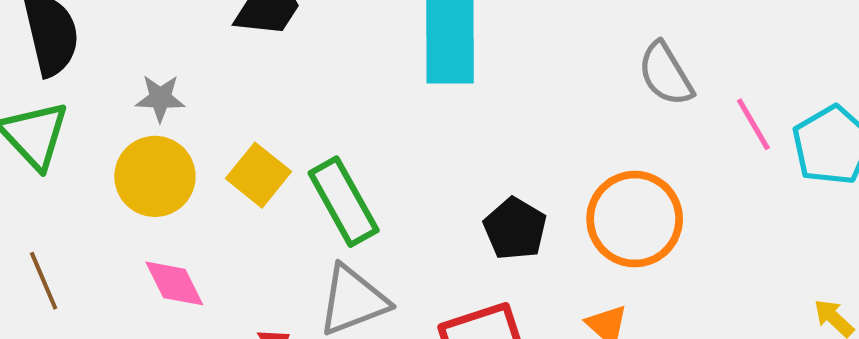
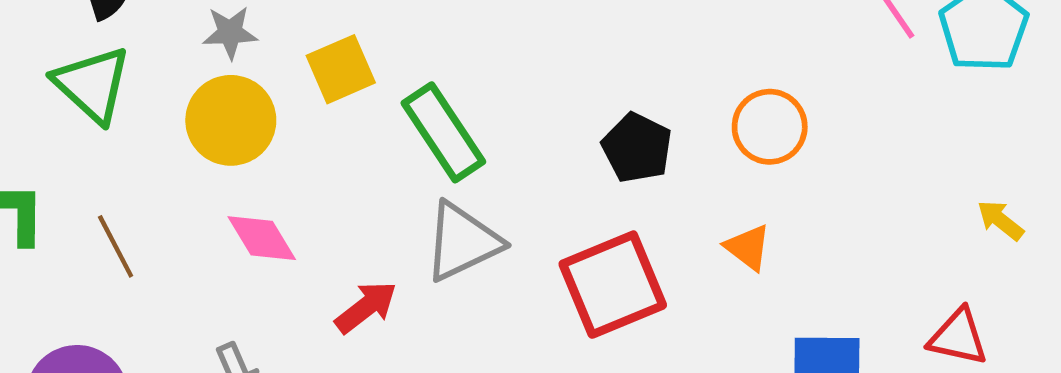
yellow square: (258, 175) -> (341, 69), moved, turned 32
orange circle: (635, 219) -> (770, 127), size x0.7

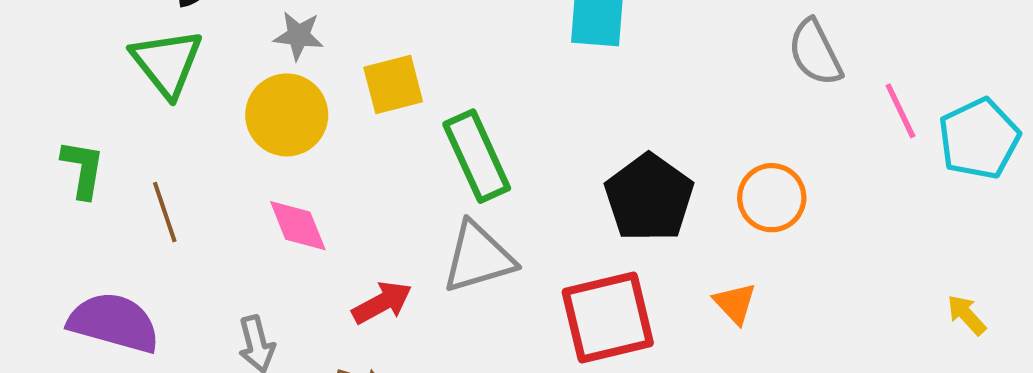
black pentagon: (637, 148) -> (649, 198), size x1.4

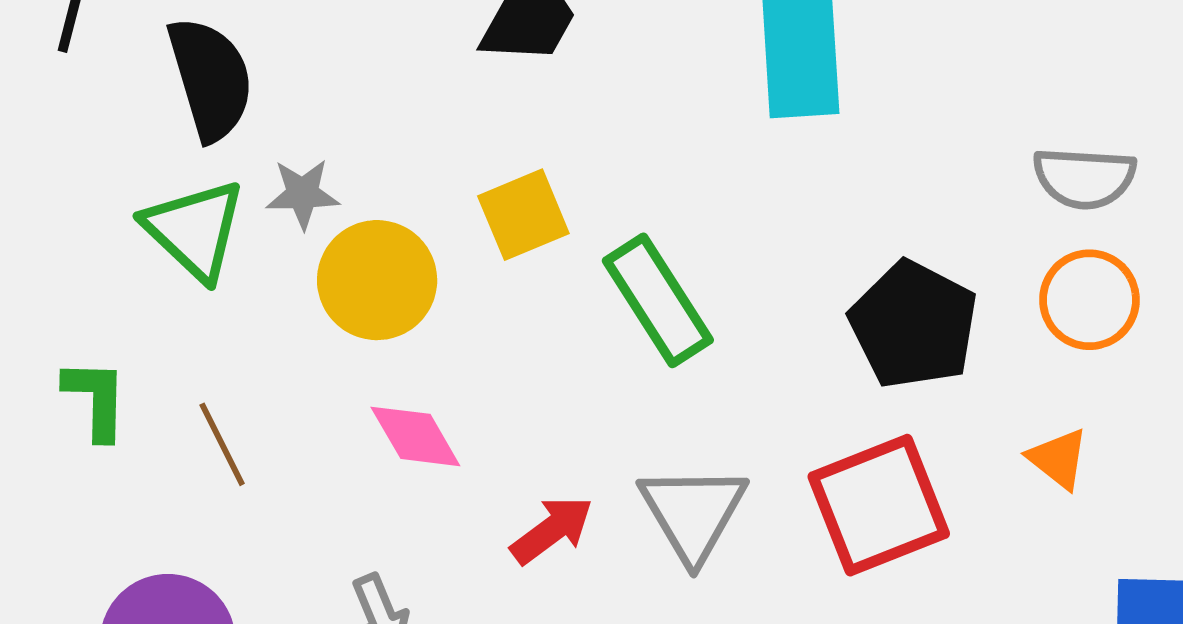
gray star: (299, 36) -> (303, 194), moved
gray semicircle: (815, 52) -> (1084, 178), moved, turned -52
gray triangle: (478, 257) -> (693, 513), moved, turned -36

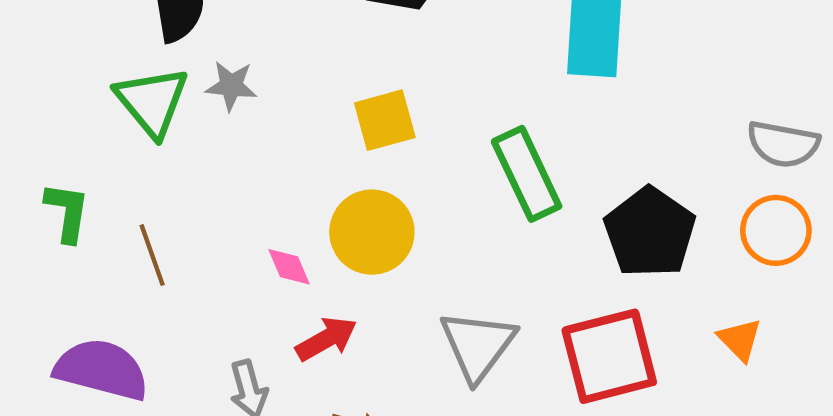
yellow circle: (377, 280) -> (372, 232), moved
green rectangle: (658, 300) -> (527, 174), moved
pink diamond: (415, 436) -> (289, 267), size x0.7
red arrow: (552, 530) -> (326, 339), moved

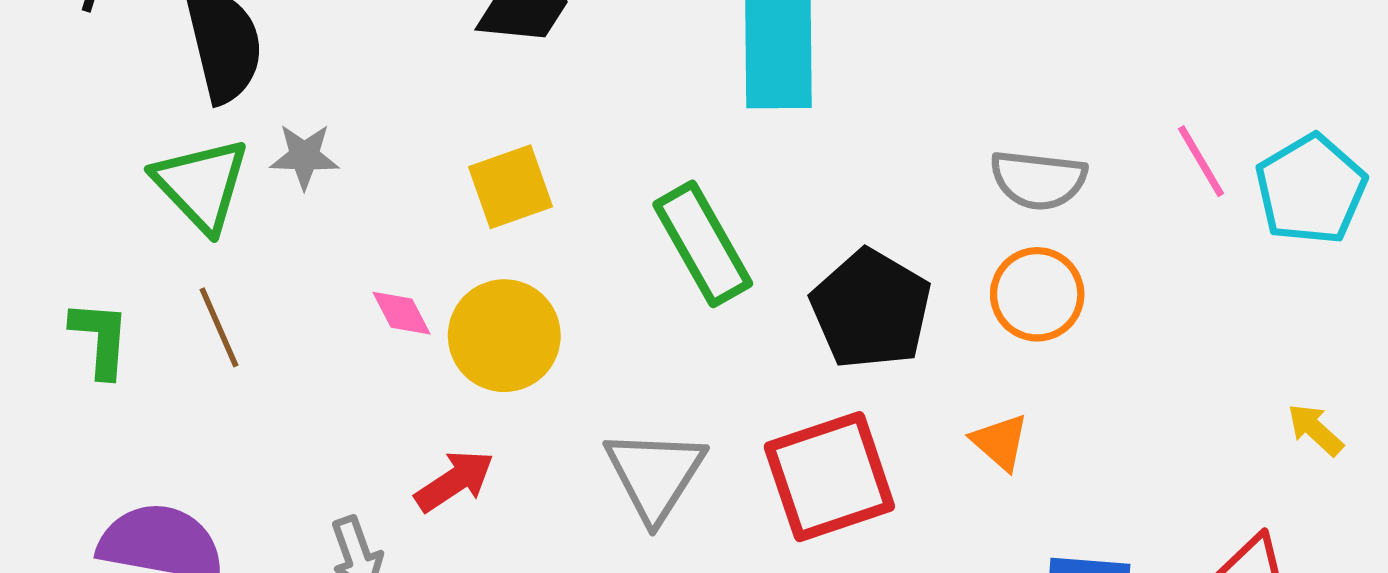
brown line: (152, 255) -> (219, 327), moved
pink diamond: (289, 267) -> (401, 313), moved

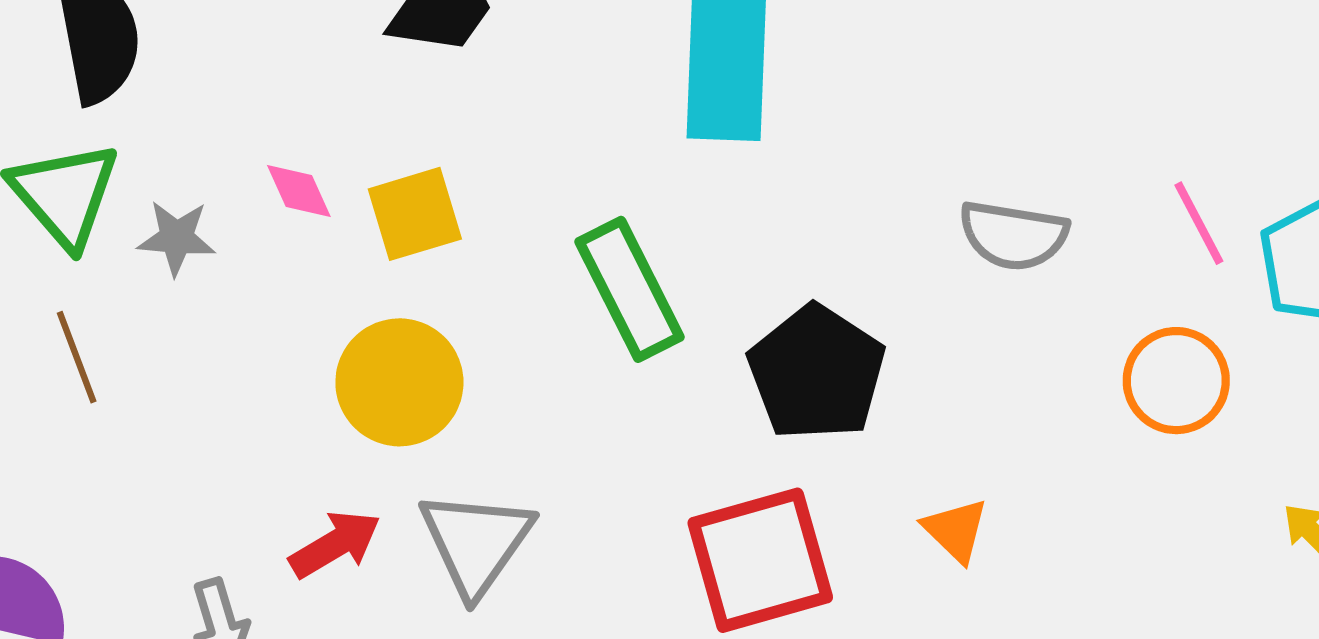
gray star: (304, 156) -> (177, 238), moved
orange circle: (1037, 294) -> (1176, 381), moved
pink diamond: (401, 313) -> (299, 191), moved
gray triangle: (655, 475) -> (476, 543), moved

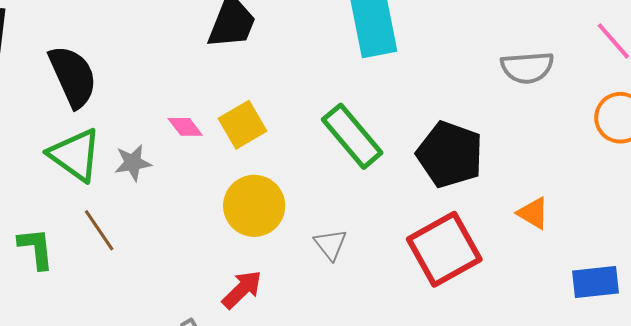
gray triangle: (476, 543) -> (330, 244), moved, size x0.6

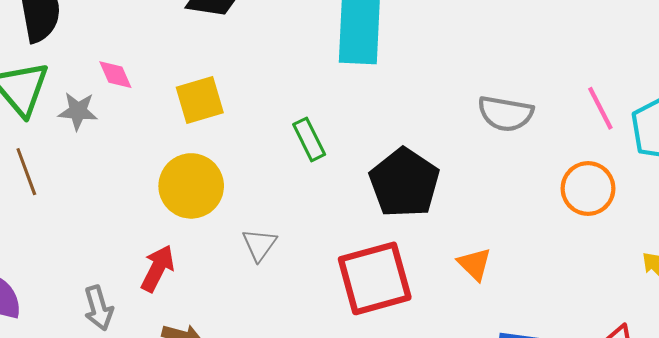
pink diamond: (185, 127) -> (115, 75), moved
green rectangle: (352, 136) -> (309, 139), size x0.6
red arrow: (242, 289) -> (158, 268), turned -33

